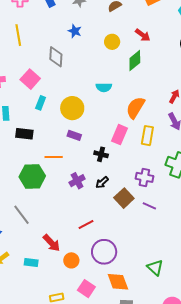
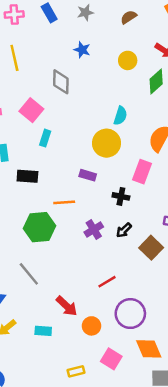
cyan semicircle: (104, 87) -> (120, 116), turned -70
yellow circle: (72, 108) -> (106, 143), moved

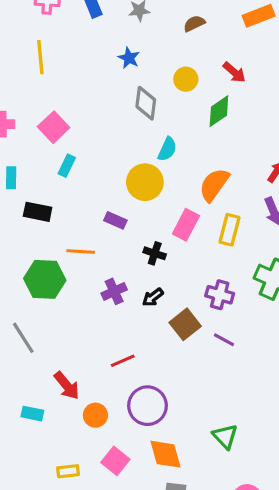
gray diamond: (61, 82) -> (146, 103), moved

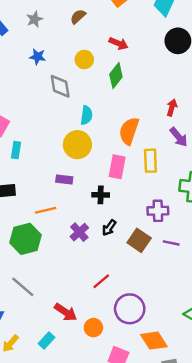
cyan rectangle: (32, 414) -> (47, 341), turned -42

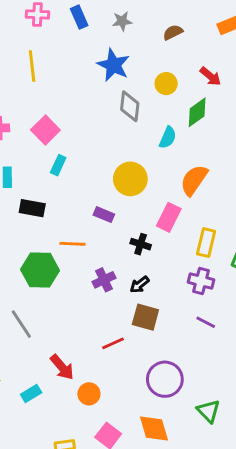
blue star: (38, 57) -> (113, 65), size x1.6
cyan semicircle: (86, 115) -> (168, 137), moved
yellow rectangle: (150, 161) -> (206, 243), moved
brown square: (139, 240) -> (145, 317), moved, turned -35
purple circle: (130, 309) -> (165, 379), moved

